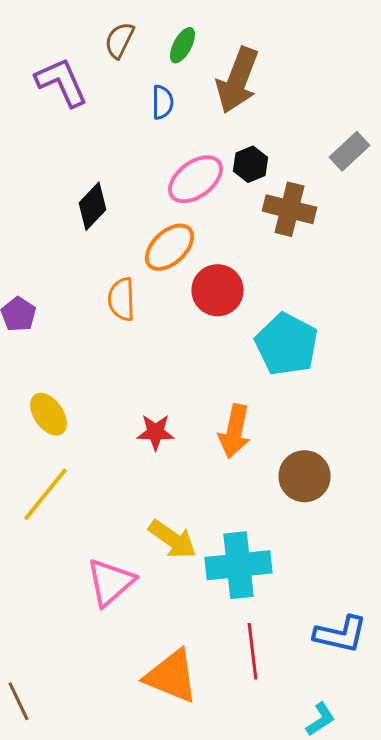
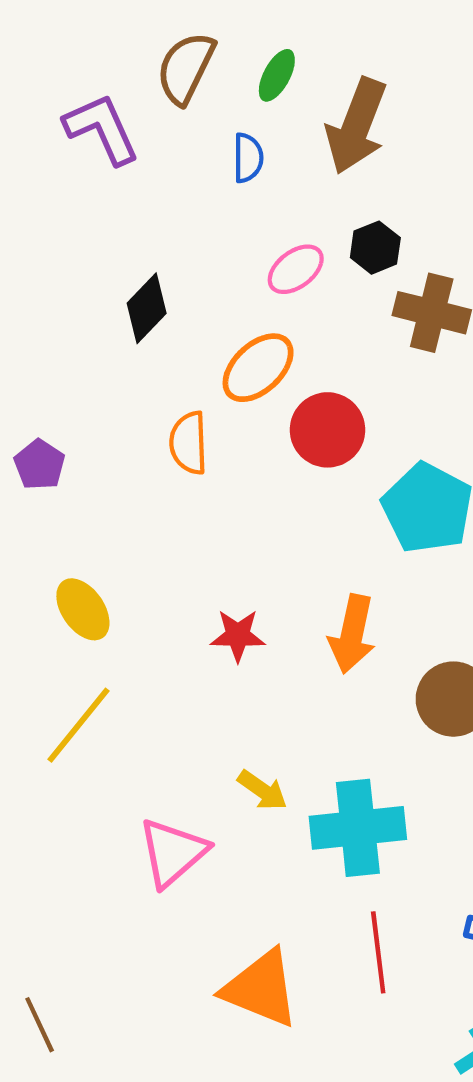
brown semicircle: (120, 40) -> (186, 68), size x1.4
pink ellipse: (196, 179) -> (296, 269), size x0.7
yellow arrow: (172, 539) -> (262, 790), size x0.7

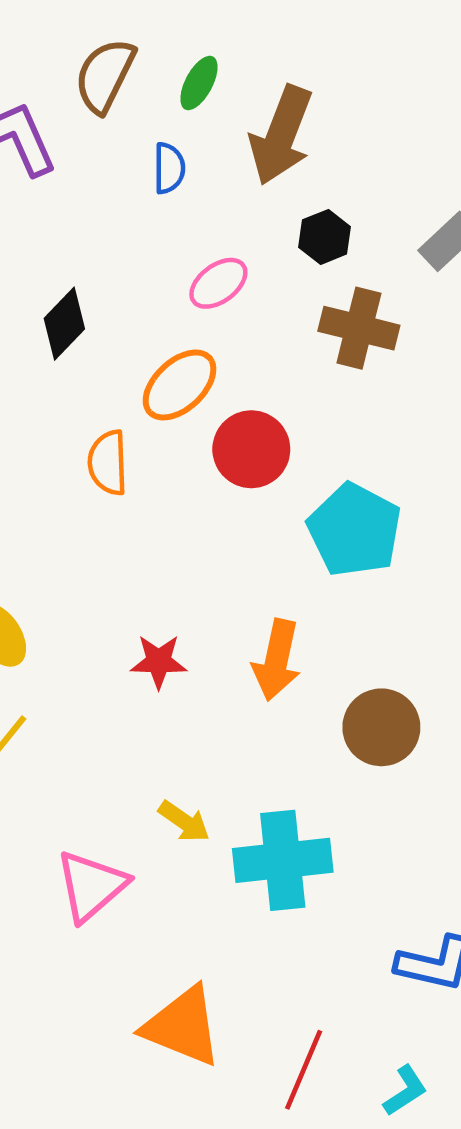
black hexagon: (375, 248) -> (325, 237), moved
red line: (378, 952) -> (304, 1070), moved, turned 30

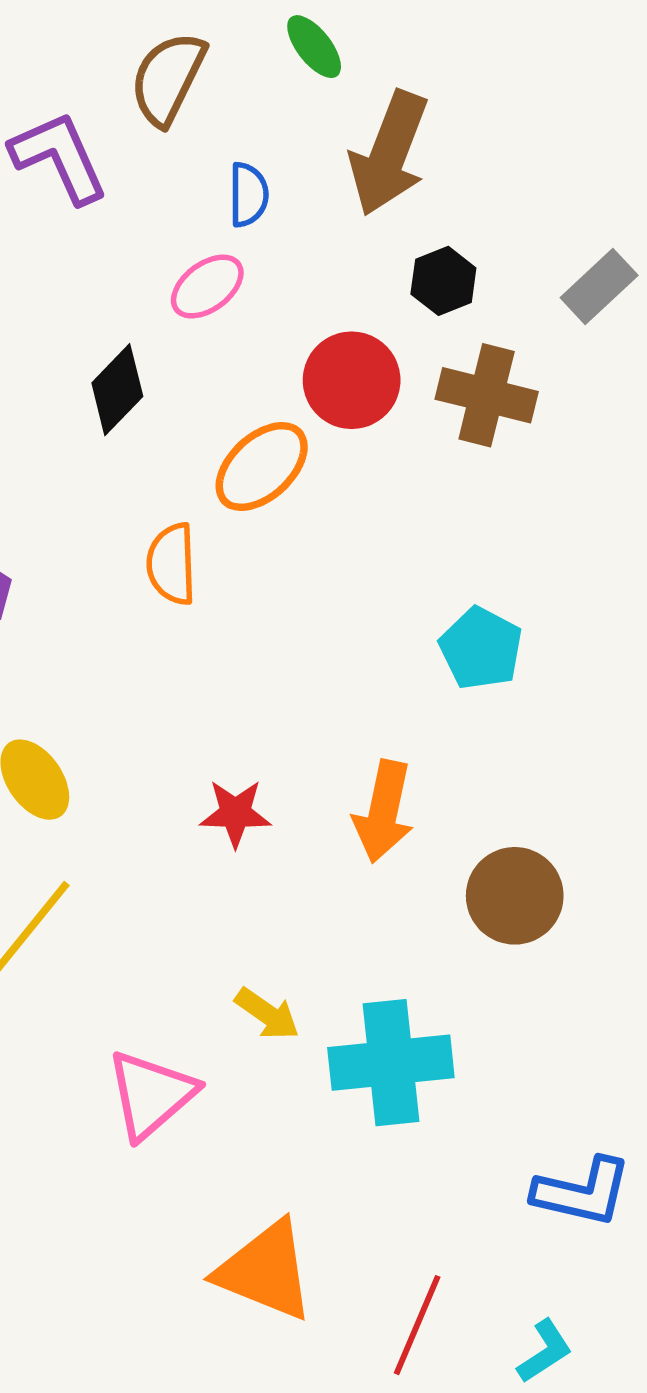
green ellipse: (199, 83) -> (314, 47), moved, turned -66
pink ellipse: (218, 283) -> (207, 287), moved
red circle: (251, 449) -> (352, 380), moved
cyan pentagon: (354, 530) -> (481, 648), size x0.7

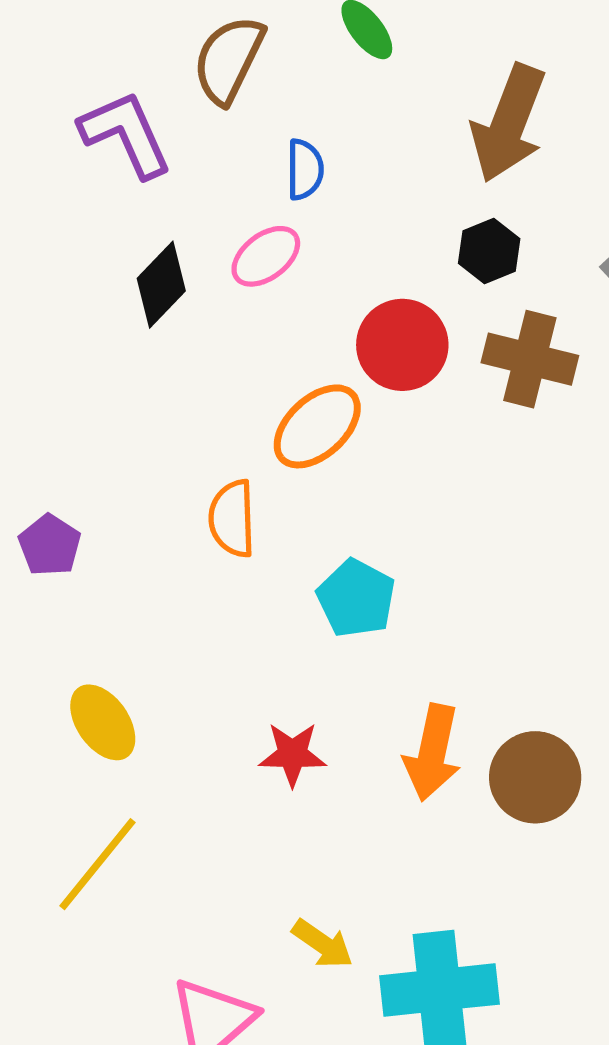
brown arrow: (389, 153) -> (509, 123), moved
black diamond: (117, 390) -> (161, 285), moved
cyan pentagon: (481, 648) -> (356, 598), moved
brown circle: (515, 896) -> (535, 777), moved

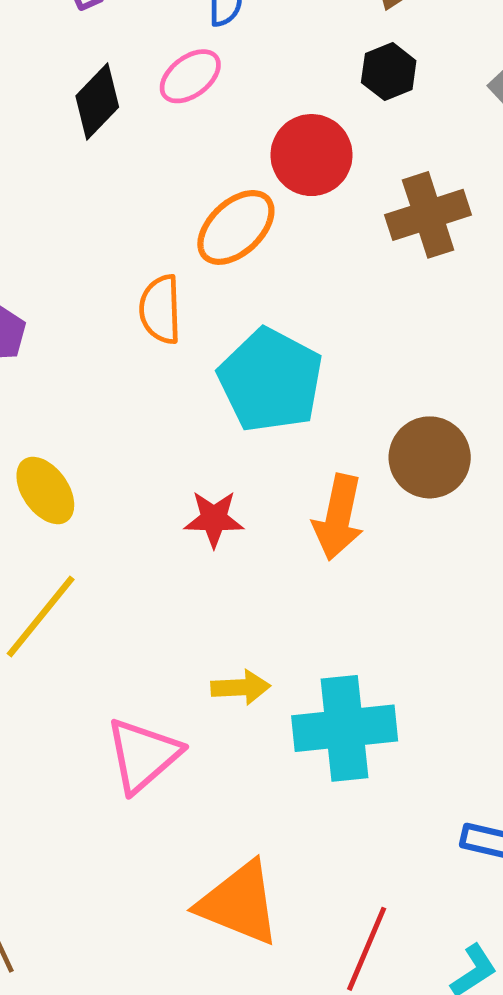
brown cross: (530, 359) -> (428, 215), moved, turned -32
cyan pentagon: (356, 598) -> (271, 380), size x1.5
brown circle: (535, 777) -> (430, 457), moved
yellow arrow: (323, 944) -> (241, 687), turned -38

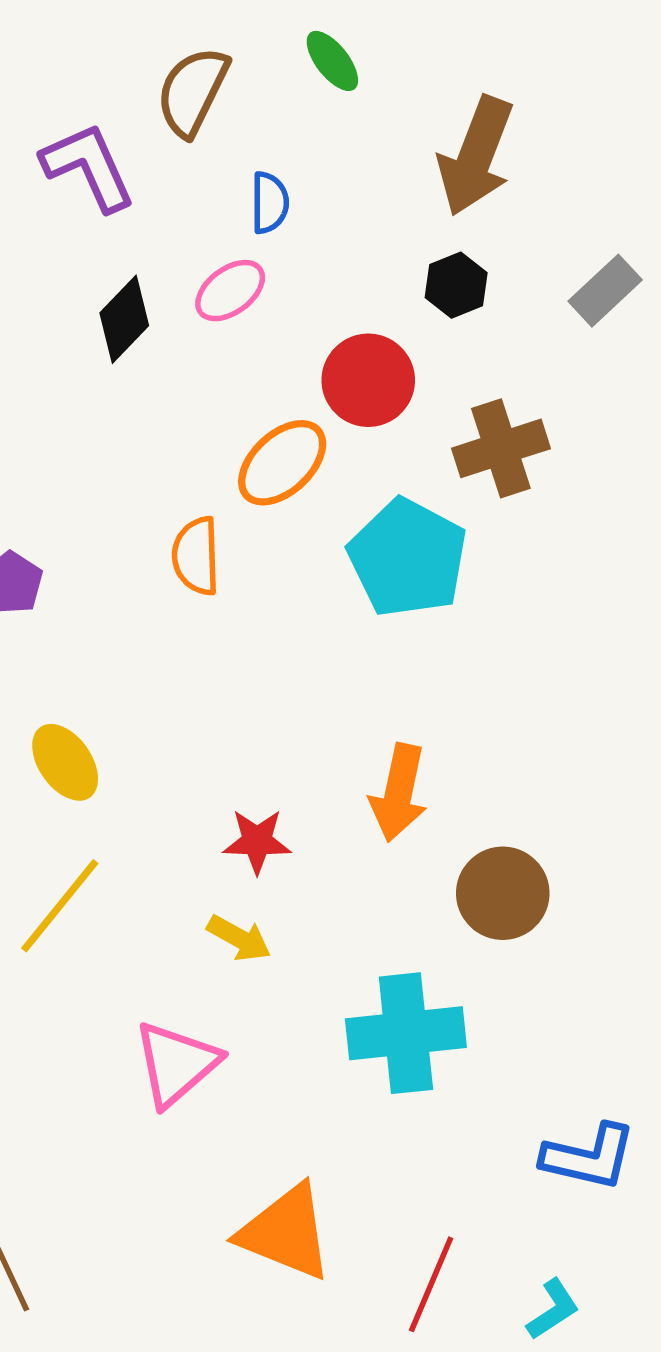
cyan pentagon: (271, 380) -> (408, 558), moved
brown circle: (430, 457) -> (503, 893), moved
red star: (214, 519) -> (257, 841), moved
yellow arrow: (241, 687) -> (239, 938), moved, turned 32

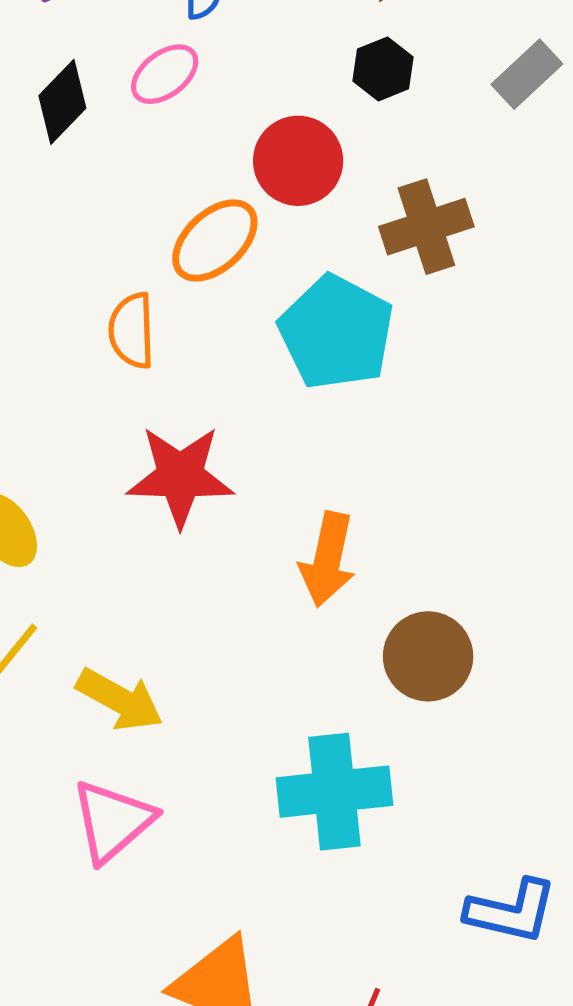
red star: (257, 841) -> (180, 476), moved, size x1.6
yellow arrow: (239, 938) -> (120, 700), moved, size x1.4

